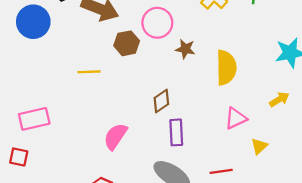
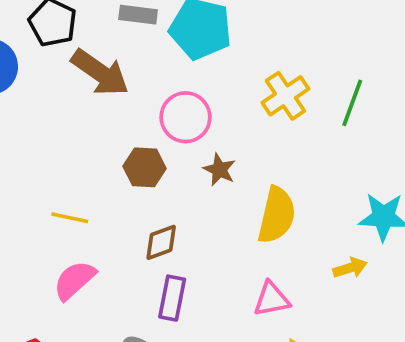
brown hexagon: (127, 43) -> (145, 167), moved
yellow line: (89, 72) -> (70, 218), moved
yellow arrow: (279, 99) -> (350, 268), moved

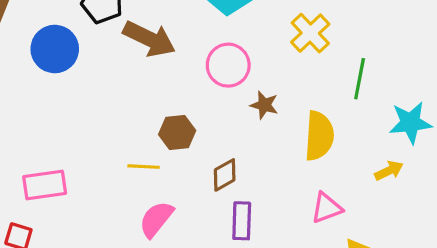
green line: (352, 103) -> (360, 79), moved
brown hexagon: (145, 167) -> (177, 132), moved

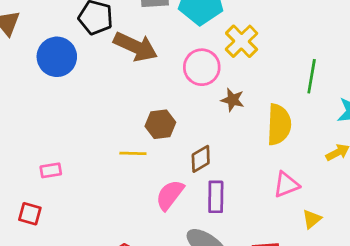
yellow cross: (310, 33) -> (242, 41), moved
pink rectangle: (45, 185) -> (51, 170), size x0.6
pink semicircle: (156, 219) -> (170, 195), moved

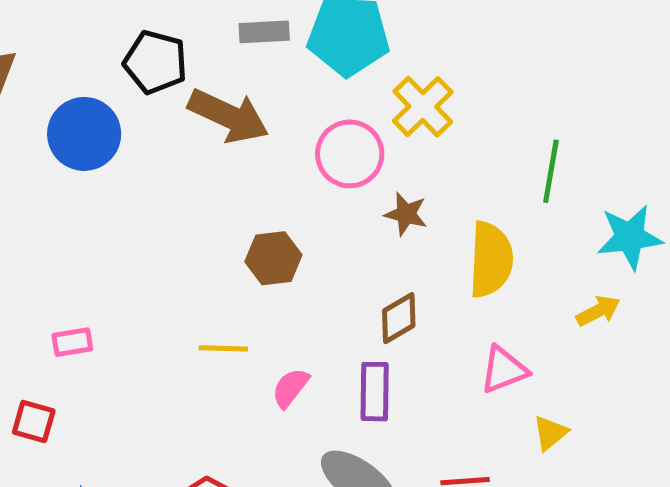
yellow line: (133, 153) -> (223, 348), moved
brown diamond: (201, 159) -> (399, 318), moved
pink semicircle: (170, 195) -> (290, 388), size x0.7

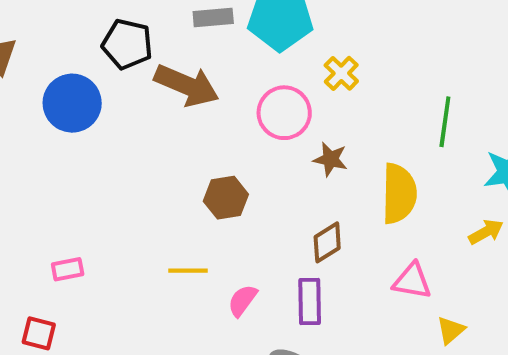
yellow cross: (423, 107) -> (341, 73), size x0.7
pink triangle: (504, 370) -> (412, 281), turned 33

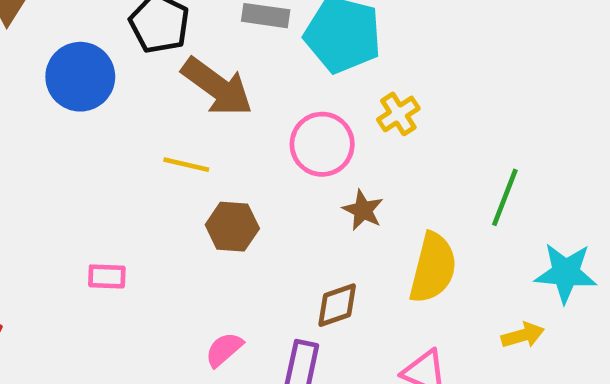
pink rectangle: (68, 269) -> (107, 276), moved
yellow line: (188, 271) -> (186, 165), moved

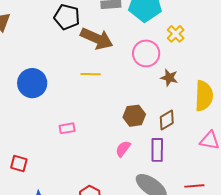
blue circle: (80, 77) -> (32, 83), moved
brown hexagon: (232, 227) -> (134, 116), moved

